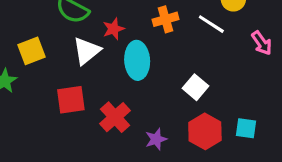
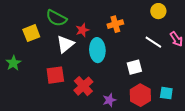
white line: (211, 24) -> (153, 42), moved
yellow square: (31, 51) -> (31, 33), moved
white square: (195, 87) -> (134, 67), turned 35

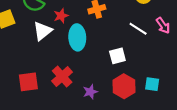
red square: (55, 75) -> (28, 82), moved

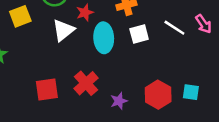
white square: (117, 56) -> (139, 34), moved

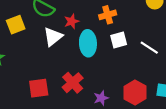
white line: (174, 28) -> (149, 48), moved

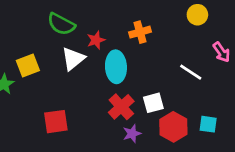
yellow square: (16, 25) -> (28, 65), moved
white square: (119, 40) -> (153, 103), moved
red cross: (73, 83) -> (121, 107), moved

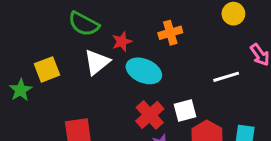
cyan ellipse: (116, 67) -> (144, 71), turned -64
white line: (191, 72) -> (226, 77), turned -50

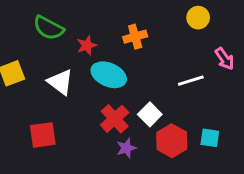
white triangle: (97, 62) -> (60, 82), moved, turned -44
white square: (185, 111) -> (150, 114), turned -30

